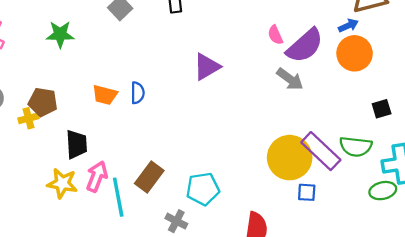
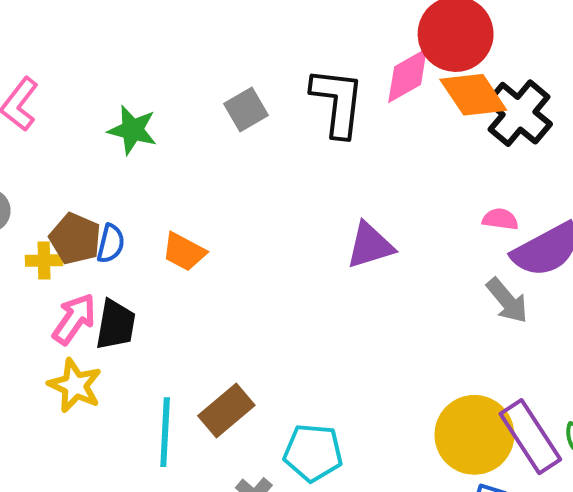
pink semicircle: (275, 35) -> (500, 219), turned 108
blue semicircle: (138, 93) -> (111, 244), moved
pink arrow: (97, 176) -> (74, 319), moved

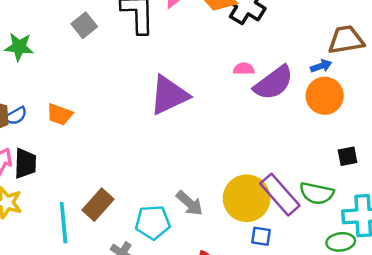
blue semicircle: (111, 244) -> (16, 116), turned 55
purple triangle: (370, 245) -> (169, 95), size x1.4
gray arrow: (507, 301) -> (190, 203), moved

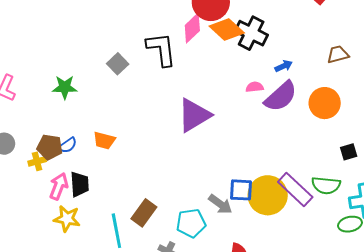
brown trapezoid: (346, 40) -> (338, 54), size x0.7
blue arrow: (321, 66) -> (284, 66), moved
blue square: (261, 236) -> (241, 190), moved, size x1.4

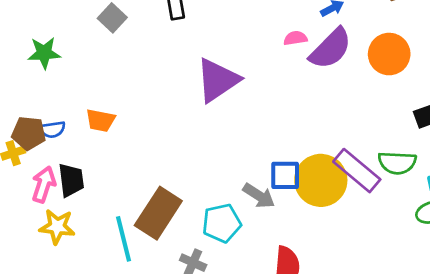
blue semicircle: (68, 145) -> (52, 129), turned 30
brown rectangle: (144, 213) -> (158, 213), size x1.4

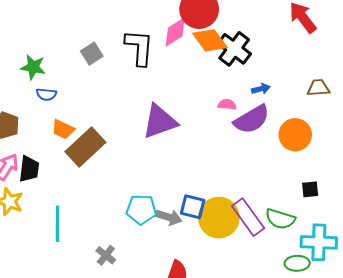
blue semicircle: (52, 129) -> (46, 94), moved
gray arrow: (259, 196) -> (169, 217), turned -30
brown rectangle: (158, 213) -> (85, 147), moved
cyan pentagon: (222, 223) -> (141, 209), moved

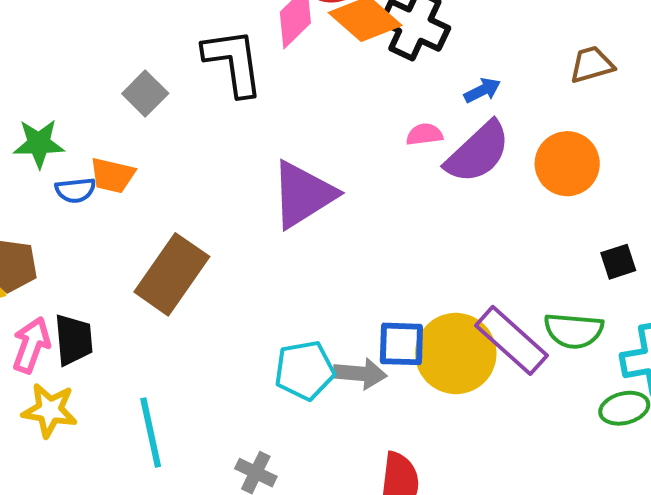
orange trapezoid: (63, 129) -> (112, 175), moved

